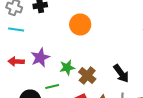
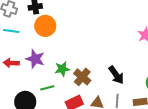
orange circle: (80, 24) -> (45, 26), moved
purple star: (40, 58) -> (35, 59), turned -30

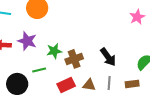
brown cross: (82, 77) -> (74, 59), turned 30

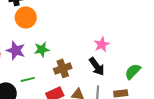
pink star: (137, 17) -> (102, 44), moved
green star: (54, 51) -> (42, 49), moved

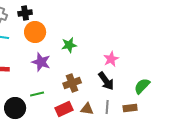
green star: (42, 49) -> (69, 45), moved
purple star: (16, 50) -> (41, 62), moved

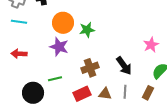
orange circle: (35, 32) -> (63, 23), moved
pink star: (111, 59) -> (151, 45), moved
brown rectangle: (130, 108) -> (148, 93), turned -56

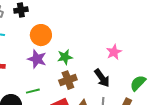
green star: (87, 30) -> (65, 57), moved
pink star: (151, 45) -> (114, 52), moved

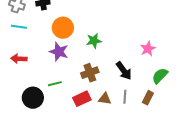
pink star: (114, 52) -> (148, 49), moved
green star: (65, 57) -> (94, 41), moved

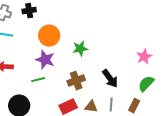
pink star: (148, 49) -> (144, 57), moved
green line: (55, 84) -> (38, 80), moved

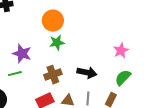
orange circle: (49, 36) -> (53, 21), moved
black arrow: (110, 79) -> (87, 73), turned -42

